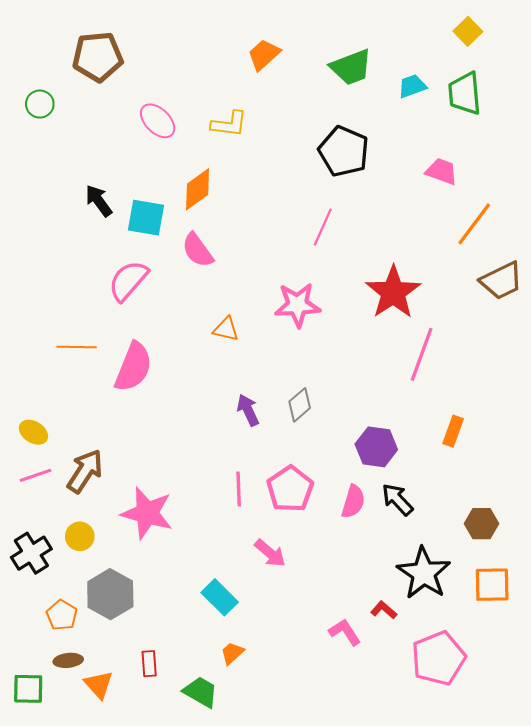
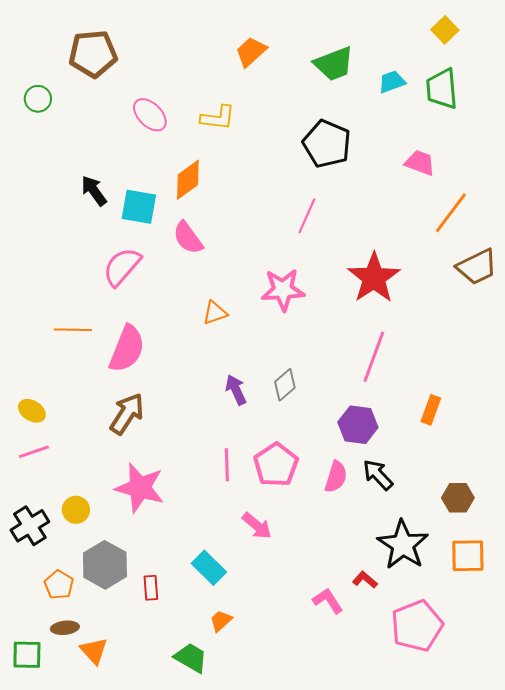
orange triangle: (226, 329) -> (215, 313), turned -32
pink line: (422, 354) -> (374, 357), moved
brown arrow: (85, 471) -> (127, 414), moved
red rectangle: (149, 664) -> (151, 588), moved

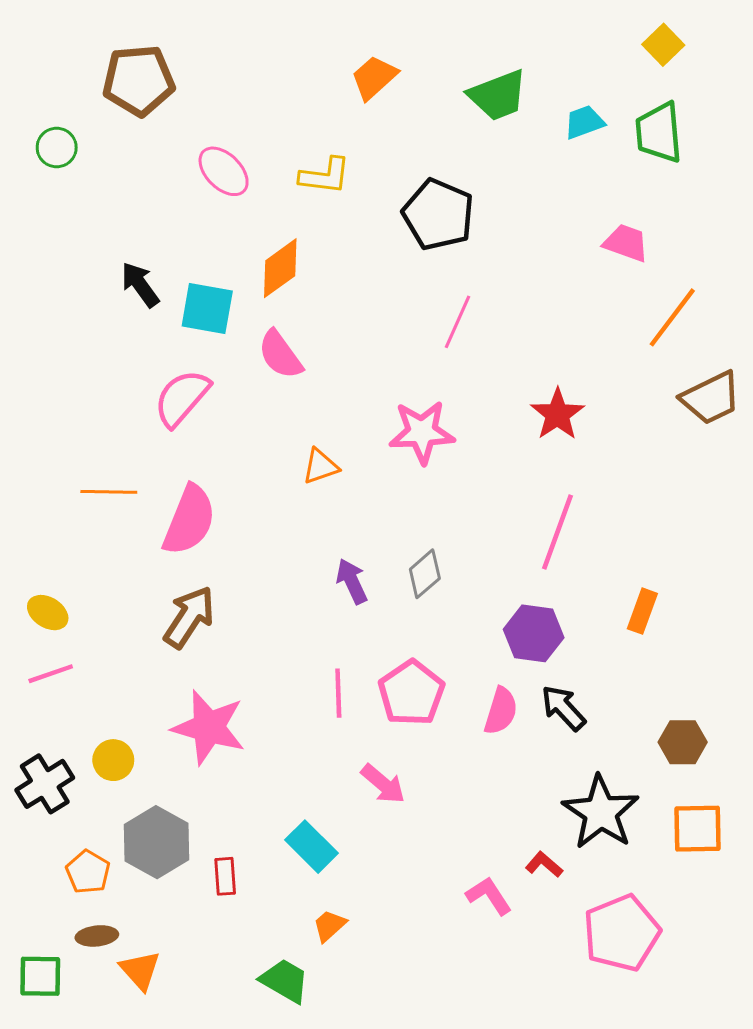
black pentagon: (327, 144) -> (438, 215), moved
red star: (374, 278) -> (557, 414), size x0.7

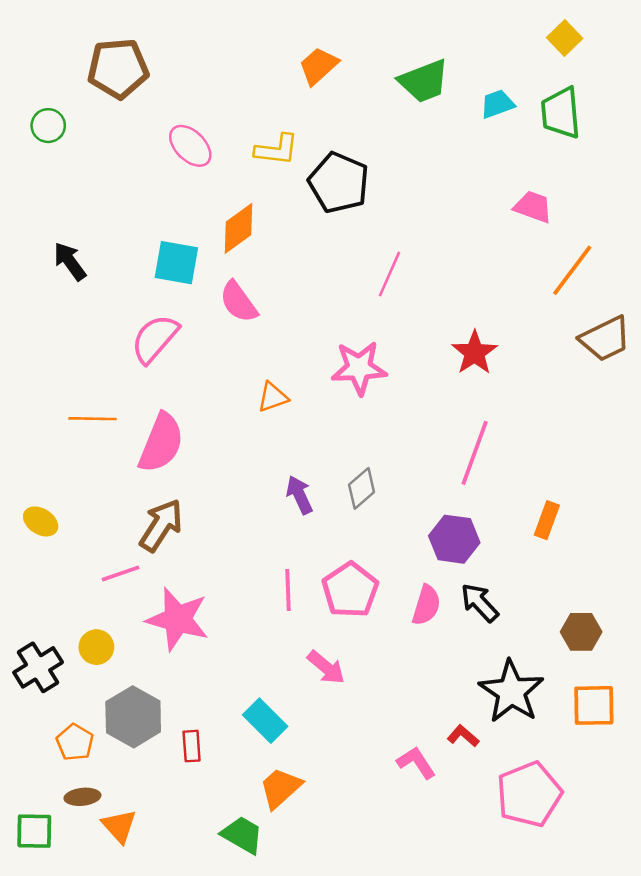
black pentagon: (438, 215) -> (339, 183), moved
black arrow: (140, 285) -> (70, 261), moved
pink line: (51, 674) -> (121, 573), moved
orange trapezoid: (329, 926) -> (280, 788), size x1.5

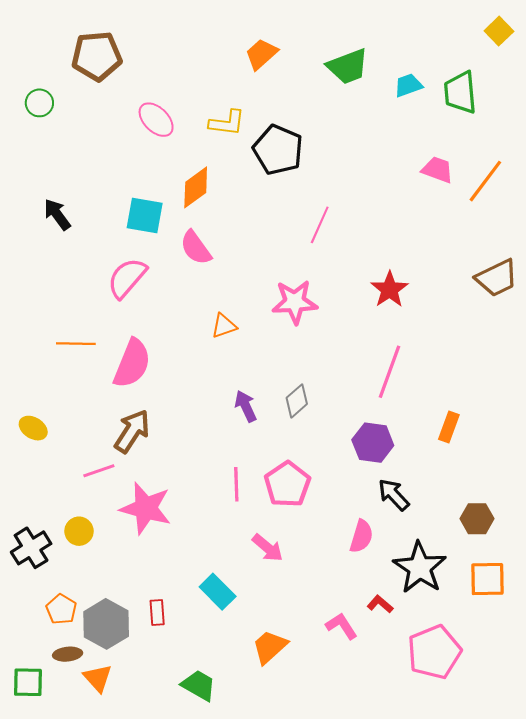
yellow square: (565, 38) -> (499, 31), moved
orange line: (572, 270) -> (485, 181), moved
pink semicircle: (426, 605) -> (361, 536), moved
gray hexagon: (133, 717) -> (106, 624), moved
orange trapezoid: (280, 788) -> (270, 647), moved

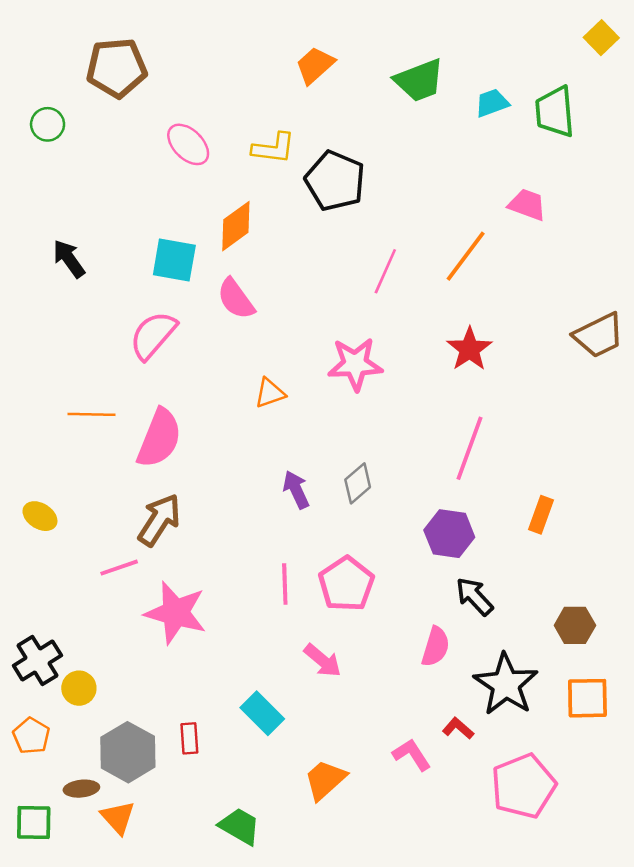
orange line: (485, 181) -> (466, 256), moved
yellow circle: (79, 531) -> (79, 688), moved
orange pentagon: (61, 609) -> (31, 736), moved

